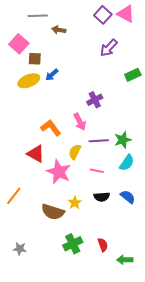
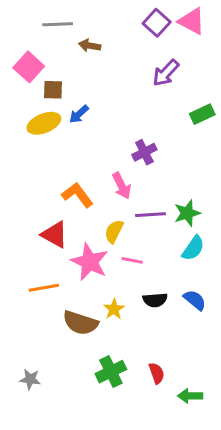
pink line: (97, 171) -> (132, 260), moved
orange line: (14, 196) -> (44, 288), moved, turned 42

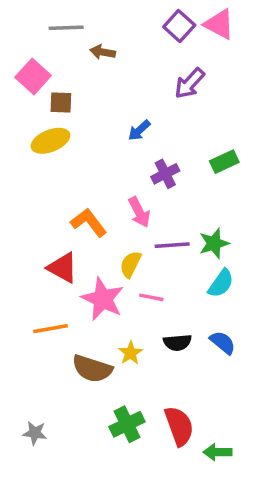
blue arrow: (79, 114) -> (139, 130), moved
green rectangle: (202, 114) -> (224, 162), moved
red semicircle: (157, 373) -> (179, 426), size x1.6

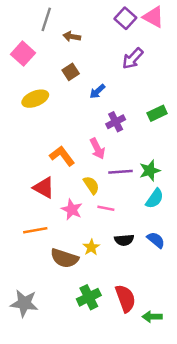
gray line: (66, 28) -> (46, 19), turned -70
brown square: (61, 103) -> (71, 72), moved, turned -35
yellow semicircle: (130, 264) -> (91, 185), turned 120
pink star: (103, 299) -> (72, 209), size x0.7
gray star: (35, 433) -> (24, 303), size x1.6

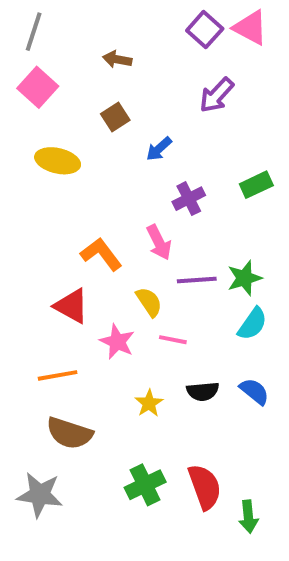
gray line: (46, 19) -> (34, 32), moved
yellow ellipse: (35, 99) -> (58, 161), turned 35
brown semicircle: (64, 258) -> (69, 433), moved
green arrow: (152, 317) -> (248, 517), turned -96

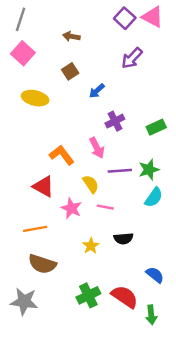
green rectangle: (256, 185) -> (156, 127), moved
blue semicircle: (254, 391) -> (155, 275), moved
red semicircle: (205, 487) -> (125, 297), turned -36

